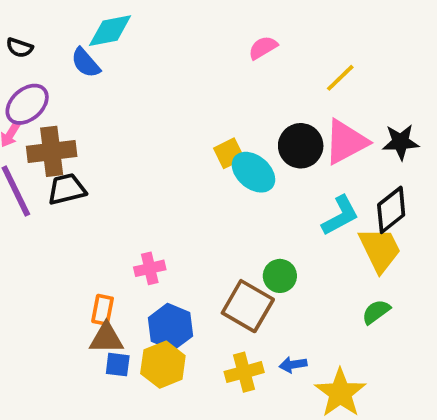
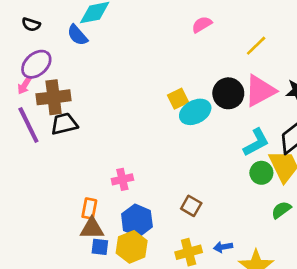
cyan ellipse: (253, 172) -> (195, 112), turned -68
green circle: (280, 276) -> (261, 173), moved
brown square: (248, 306) -> (191, 206), size x0.6

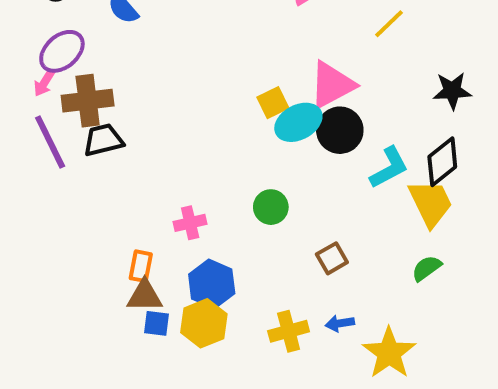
pink triangle: (260, 91) -> (332, 85), moved
black circle: (228, 93) -> (340, 130), moved
green circle: (261, 173) -> (271, 207), moved
brown square: (191, 206) -> (332, 258), moved, turned 30

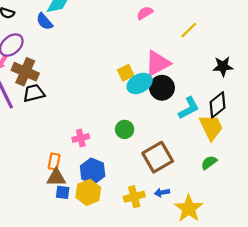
brown cross: (88, 101) -> (25, 72), turned 30
brown square: (332, 258) -> (158, 157), size x1.8

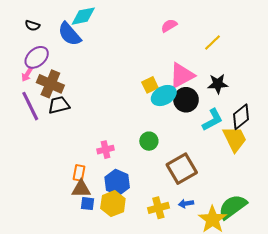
blue semicircle: (44, 22) -> (69, 34), size x1.4
black star: (223, 66) -> (218, 84), moved
green semicircle: (209, 163) -> (233, 207), moved, size x1.8

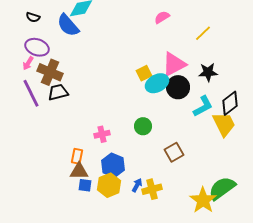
purple ellipse: (37, 57) -> (37, 47), turned 60
brown square: (182, 169) -> (174, 152), size x0.7
blue arrow: (186, 204) -> (137, 185), moved, turned 128

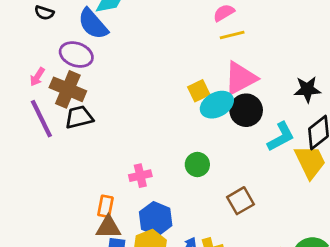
yellow line: (203, 33) -> (232, 35), moved, turned 30
purple ellipse: (37, 47) -> (76, 55), moved
black star: (208, 72) -> (307, 89), moved

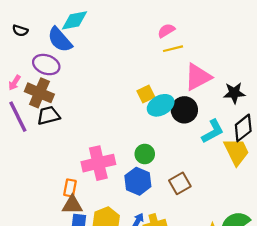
pink triangle: (241, 78) -> (198, 77), moved
pink cross: (140, 176) -> (98, 163), size x1.8
blue hexagon: (156, 219) -> (138, 181), moved

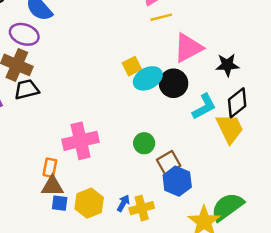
green circle: (145, 154) -> (144, 143), moved
blue hexagon: (138, 181) -> (177, 181), moved

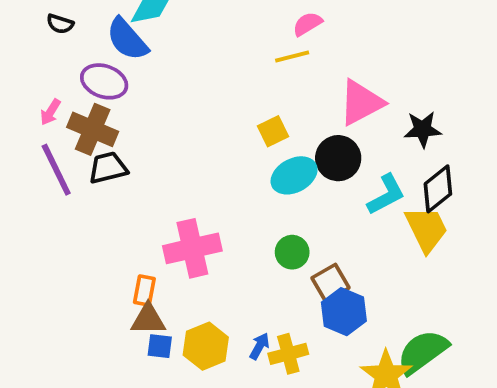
yellow line: (161, 17) -> (292, 56), moved
cyan ellipse: (148, 78) -> (294, 175), moved

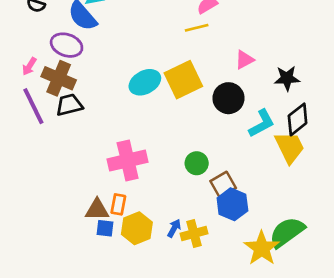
pink triangle: (361, 103) -> (244, 60), size x0.6
yellow square: (273, 131) -> (183, 80), size x1.8
cyan ellipse: (294, 175) -> (145, 82), moved
orange rectangle: (144, 291) -> (118, 204), moved

